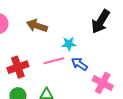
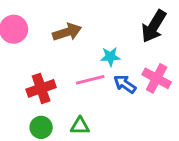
brown arrow: (37, 26) -> (67, 32), turned 144
pink cross: (103, 83) -> (157, 78), moved

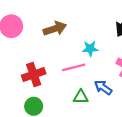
blue arrow: (125, 84) -> (103, 87), moved
green triangle: (80, 126) -> (81, 97), moved

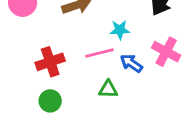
blue arrow: (103, 87) -> (131, 63), moved

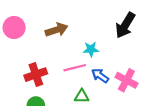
pink cross: (166, 52) -> (126, 80), moved

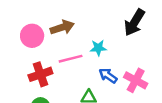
pink circle: (14, 28) -> (32, 36), moved
pink line: (75, 68) -> (71, 59), moved

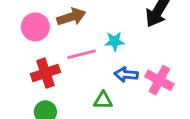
blue arrow: (108, 76) -> (126, 74), turned -30

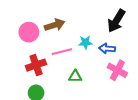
blue arrow: (126, 74) -> (107, 49), moved
green triangle: (103, 100) -> (75, 76), moved

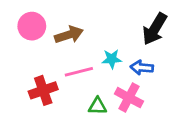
pink circle: (29, 32) -> (32, 26), moved
pink cross: (117, 70) -> (129, 98), moved

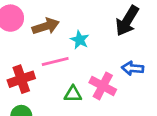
cyan star: (112, 59) -> (80, 40), moved, turned 30
blue arrow: (142, 68) -> (133, 68), moved

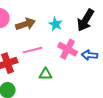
cyan star: (80, 40) -> (56, 24), moved
pink cross: (103, 86) -> (68, 49), moved

